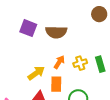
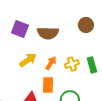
brown circle: (99, 14) -> (86, 25), moved
yellow arrow: (36, 73) -> (28, 60), moved

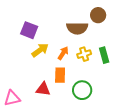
purple square: (20, 29) -> (29, 30), moved
brown semicircle: (48, 33) -> (77, 28), moved

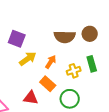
brown circle: (98, 15) -> (90, 34), moved
yellow cross: (84, 54) -> (74, 71), moved
orange rectangle: (60, 75) -> (48, 84), turned -49

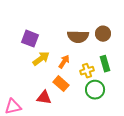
green circle: (70, 99) -> (95, 90), moved

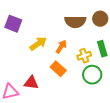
purple square: (30, 39) -> (13, 24), moved
red triangle: (44, 98) -> (31, 83), moved

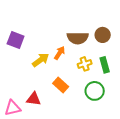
orange arrow: (61, 47) -> (60, 53), moved
yellow cross: (84, 56) -> (85, 64), moved

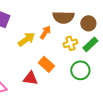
brown circle: (103, 35) -> (88, 23), moved
green rectangle: (105, 65) -> (90, 44), turned 63
red triangle: (34, 99) -> (30, 78), moved

